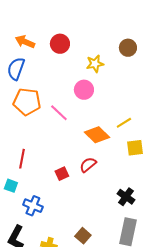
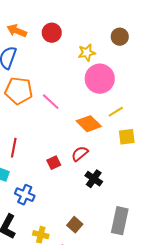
pink circle: (84, 90) -> (100, 79), moved, size x1.5
black cross: (126, 197) -> (94, 179), moved

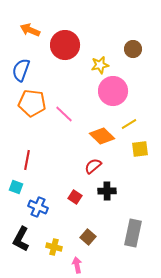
orange arrow: (17, 31) -> (30, 30), moved
red circle: (52, 33) -> (65, 45), size x1.5
red square: (54, 163) -> (75, 197), moved, turned -32
black cross: (94, 179) -> (107, 191), turned -36

